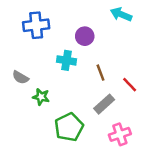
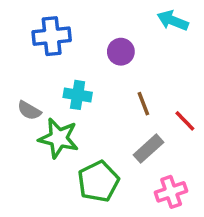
cyan cross: (67, 60) -> (78, 95), moved
green star: (41, 97) -> (59, 138), size x1.6

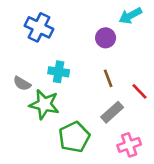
cyan arrow: (173, 21) -> (130, 16), turned -50
blue cross: (52, 36) -> (39, 27), turned 32
purple circle: (121, 52) -> (106, 38), moved

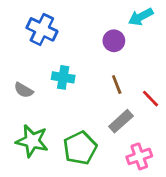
green star: (44, 104) -> (32, 141), moved

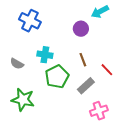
green pentagon: (80, 148) -> (57, 77), moved

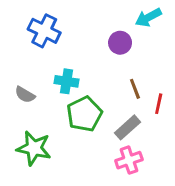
brown line: (83, 60) -> (135, 89), moved
red line: (107, 70) -> (159, 104), turned 56
pink cross: (99, 111) -> (129, 160), moved

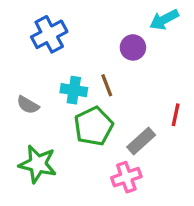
blue cross: (44, 31) -> (49, 34), turned 36
brown line: (135, 89) -> (107, 85), moved
pink cross: (129, 160) -> (126, 177), moved

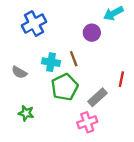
green star: (38, 164) -> (26, 113), size x0.6

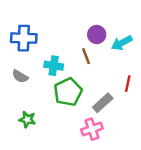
cyan arrow: (113, 13) -> (122, 43), moved
blue cross: (34, 24) -> (24, 38), moved, turned 30
brown line: (74, 59) -> (86, 56), moved

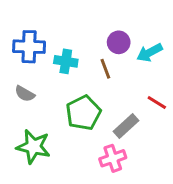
cyan cross: (54, 66) -> (66, 61), moved
red line: (128, 84) -> (157, 103), turned -70
green star: (27, 119) -> (33, 147), size x1.6

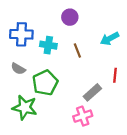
purple circle: (119, 42) -> (70, 17), moved
red line: (157, 103) -> (115, 75), turned 64
green pentagon: (83, 113) -> (45, 83), moved

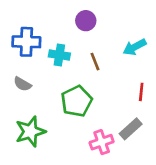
green pentagon: (45, 83) -> (77, 101), moved
gray rectangle: (92, 92) -> (131, 129), moved
green star: (25, 107) -> (30, 132), turned -30

